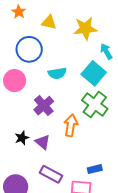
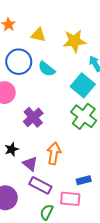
cyan semicircle: (57, 73) -> (47, 69), moved, turned 48
orange arrow: (71, 125) -> (54, 153), moved
purple triangle: (43, 142) -> (30, 164), moved

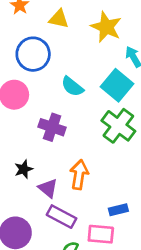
yellow star: (74, 41) -> (106, 27), turned 30
cyan semicircle: (47, 69) -> (72, 87), moved
purple cross: (33, 117) -> (52, 127), turned -30

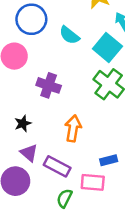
cyan semicircle: (72, 87) -> (69, 35), moved
purple triangle: (48, 188) -> (29, 153), moved

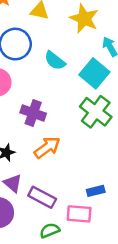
orange arrow: (73, 128) -> (47, 147), moved, turned 45
green semicircle: (64, 198) -> (50, 230), turned 42

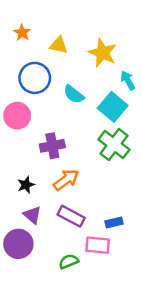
purple cross: (33, 113) -> (52, 146), turned -30
purple rectangle: (42, 197) -> (71, 216), moved

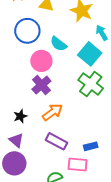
pink circle: (17, 116) -> (41, 61), moved
purple cross: (52, 146) -> (41, 85), turned -30
purple triangle: (32, 215) -> (16, 140), moved

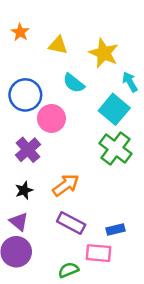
blue circle: (27, 31) -> (25, 95), moved
cyan semicircle: (59, 44) -> (74, 83), moved
purple cross: (41, 85) -> (28, 150), moved

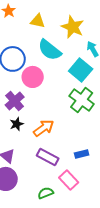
cyan semicircle: (74, 83) -> (50, 50), size x1.4
black star: (24, 190) -> (17, 124), moved
blue rectangle: (116, 230) -> (82, 154), moved
pink rectangle: (99, 253) -> (69, 180), turned 42

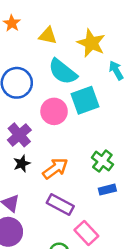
cyan square: (81, 70) -> (85, 100), moved, turned 30
pink circle: (33, 77) -> (54, 111), moved
green cross: (82, 100) -> (102, 161), moved, size x0.7
blue rectangle: (82, 154) -> (107, 190), moved

